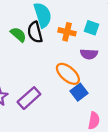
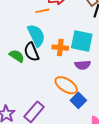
cyan square: (92, 28) -> (82, 41), size x1.6

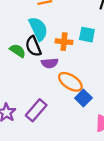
cyan square: (82, 41) -> (87, 35), size x0.7
purple semicircle: (83, 65) -> (50, 63), moved

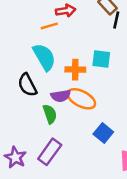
black semicircle: (33, 46) -> (27, 85), moved
green semicircle: (18, 51) -> (50, 114), moved, turned 42
orange ellipse: (70, 82) -> (81, 99), moved

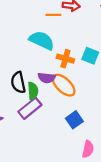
cyan semicircle: (44, 57) -> (42, 40), turned -50
black semicircle: (27, 85) -> (18, 82), moved
purple rectangle: (50, 152) -> (30, 108), moved

